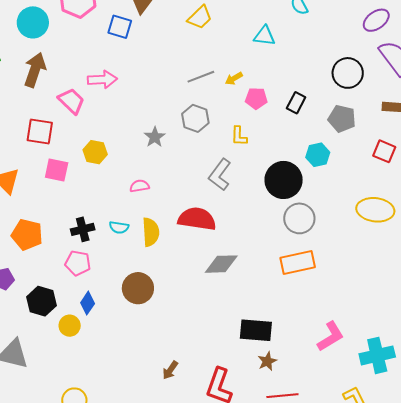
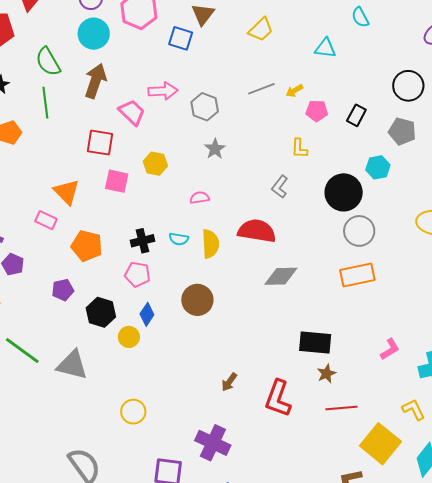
gray hexagon: (195, 118) -> (205, 107), moved
gray L-shape: (220, 175) -> (280, 187), size x0.7
pink L-shape: (331, 336) -> (390, 349), size x0.7

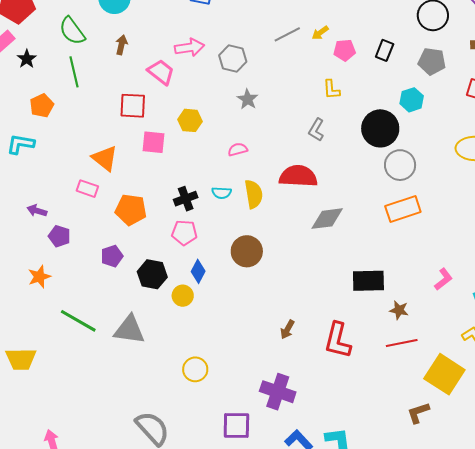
brown arrow: (96, 81) -> (121, 45), size x0.6
brown star: (326, 374) -> (399, 310), moved, turned -30

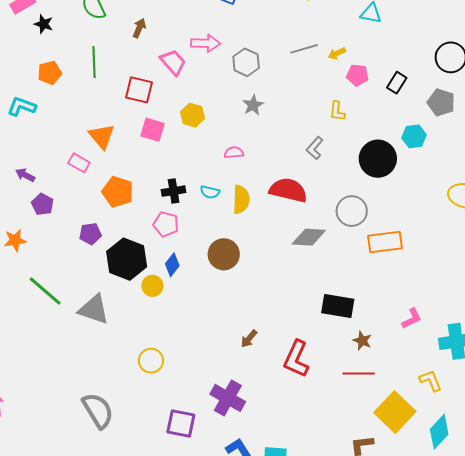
black star: (27, 59) -> (44, 24), turned -30
green line: (74, 72) -> (94, 62), moved
gray circle: (400, 165) -> (352, 211), moved
black hexagon: (152, 274) -> (127, 259), size x1.4

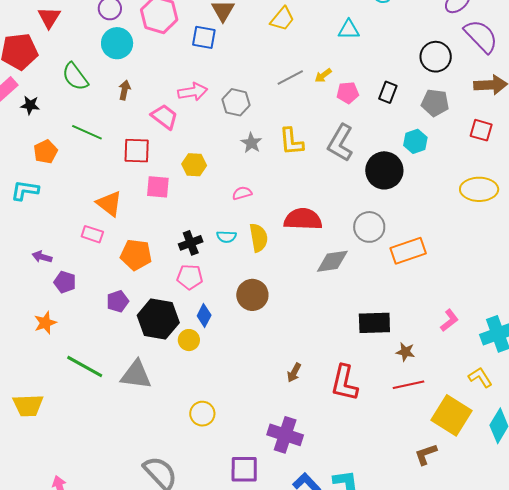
green line: (94, 62) -> (87, 132), turned -52
yellow L-shape: (337, 111) -> (291, 142), moved, size x1.4
gray L-shape: (315, 148) -> (340, 143), moved, size x1.6

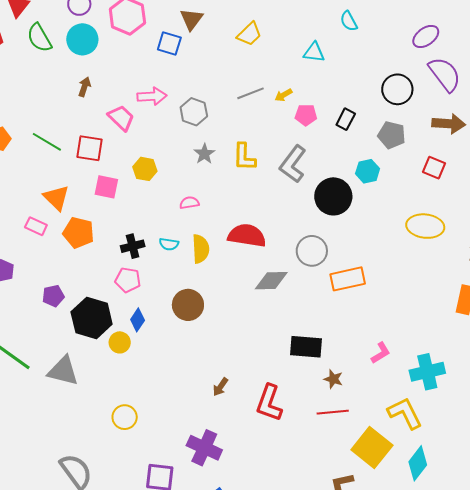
green semicircle: (75, 77) -> (39, 38), moved
green line: (87, 132) -> (47, 142), moved
orange pentagon: (136, 255) -> (79, 233), moved
yellow L-shape: (480, 377) -> (405, 413), size x1.5

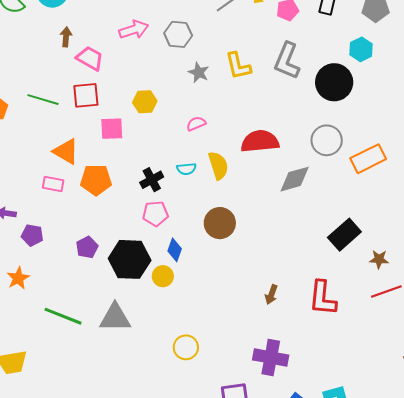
pink trapezoid: (121, 118) -> (90, 58), moved
black rectangle: (306, 347) -> (344, 235), turned -32

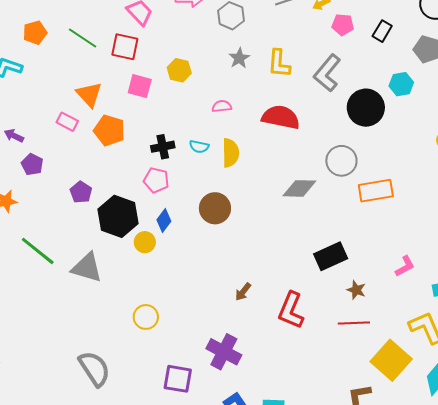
red semicircle: (260, 141) -> (281, 117), moved
purple pentagon: (87, 247) -> (81, 192), turned -30

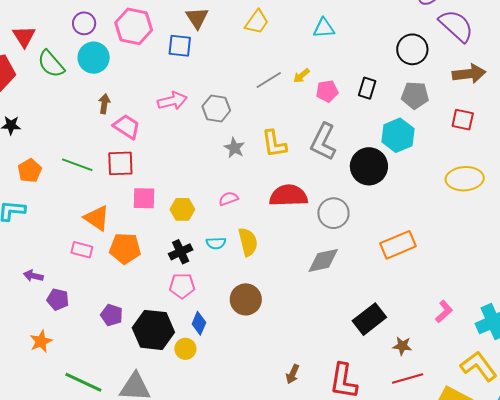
yellow hexagon: (179, 70) -> (182, 209), moved
cyan hexagon: (401, 84) -> (398, 135), size x1.4
gray circle: (341, 161) -> (333, 213), moved

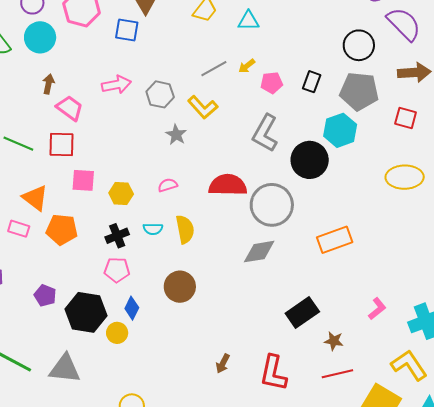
cyan triangle: (324, 28) -> (248, 21), moved
gray pentagon: (415, 95) -> (359, 91), size x1.4
yellow L-shape: (274, 144) -> (203, 107), moved, turned -36
gray circle: (333, 213) -> (272, 205), size x1.4

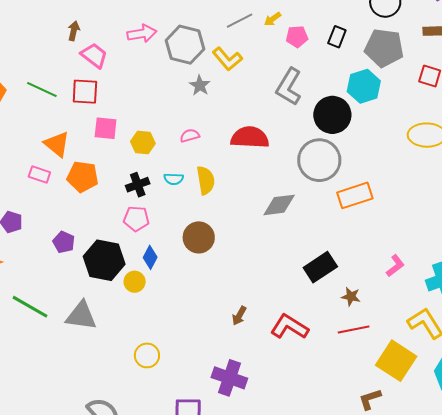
gray hexagon: (160, 94) -> (185, 45), size x1.4
gray circle: (272, 205) -> (319, 160), moved
red L-shape: (273, 373) -> (289, 327), turned 108

